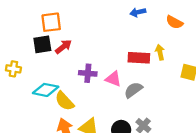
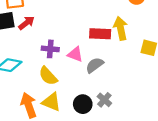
yellow arrow: (160, 52) -> (121, 28), size x1.5
yellow semicircle: (64, 101) -> (48, 76), moved

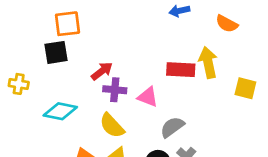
red arrow: (26, 23) -> (102, 71), moved
gray semicircle: (95, 65) -> (172, 127), moved

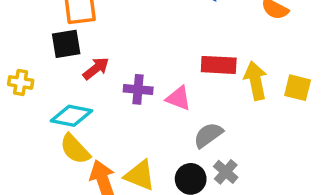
yellow arrow: (208, 62) -> (256, 81), moved
red arrow: (102, 71) -> (96, 68), moved
yellow semicircle: (112, 126) -> (75, 149), moved

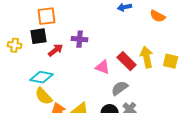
red rectangle: (219, 65) -> (127, 61), moved, turned 42
yellow cross: (21, 82) -> (15, 45), moved
purple cross: (138, 89) -> (80, 39), moved

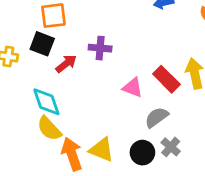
black square: (39, 36) -> (42, 44), turned 30
cyan diamond: (42, 77) -> (46, 102), turned 60

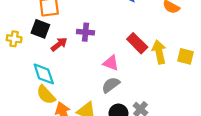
red rectangle: (166, 79) -> (137, 43), moved
gray semicircle: (157, 117) -> (111, 85), moved

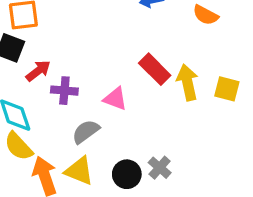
purple cross: (85, 32) -> (64, 91), moved
gray semicircle: (111, 85) -> (86, 132), moved

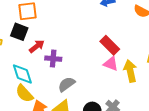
yellow arrow: (187, 82) -> (130, 71), moved
pink triangle: (115, 99) -> (111, 64), moved

